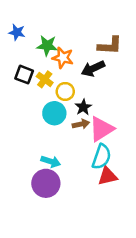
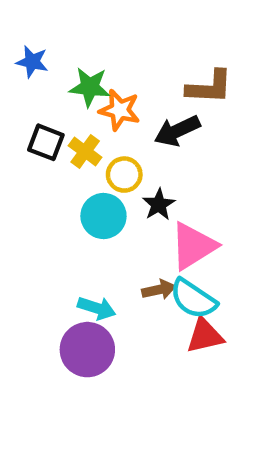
brown arrow: (81, 124) -> (159, 290), moved
cyan semicircle: (101, 157) -> (193, 299), turned 105

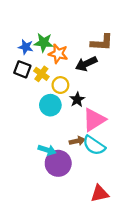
blue star: (32, 62) -> (26, 47), moved
red triangle: (205, 336) -> (100, 194), moved
purple circle: (87, 350) -> (58, 163), moved

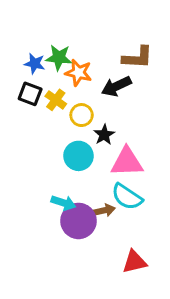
cyan circle: (50, 105) -> (78, 156), moved
pink triangle: (94, 120) -> (127, 162), turned 30
brown arrow: (77, 141) -> (104, 210), moved

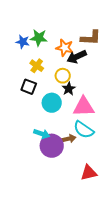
orange star: (78, 73) -> (65, 48), moved
black square: (30, 94) -> (29, 87), moved
yellow circle: (82, 115) -> (63, 76), moved

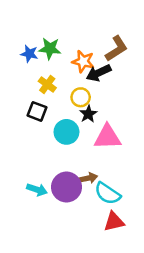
brown L-shape: (91, 38) -> (116, 49), turned -35
cyan semicircle: (84, 130) -> (108, 193), moved
cyan arrow: (42, 134) -> (37, 190), moved

